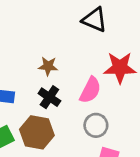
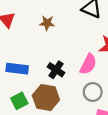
brown star: (48, 66) -> (47, 23), moved

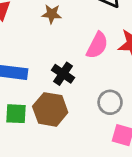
pink semicircle: (88, 64) -> (97, 45), moved
green square: (19, 101) -> (16, 114), turned 30

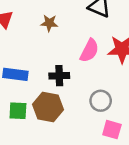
black cross: (63, 74) -> (59, 76), turned -36

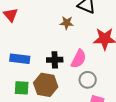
brown star: (49, 23) -> (67, 23), moved
pink semicircle: (89, 51) -> (79, 59), moved

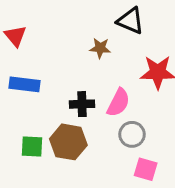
blue rectangle: (20, 59) -> (24, 84), moved

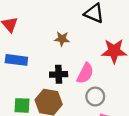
brown star: (100, 48) -> (62, 39), moved

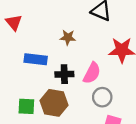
blue rectangle: (16, 60) -> (36, 59), moved

